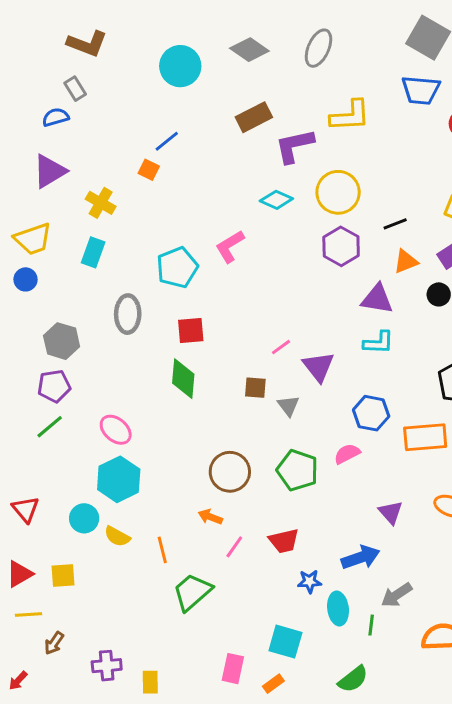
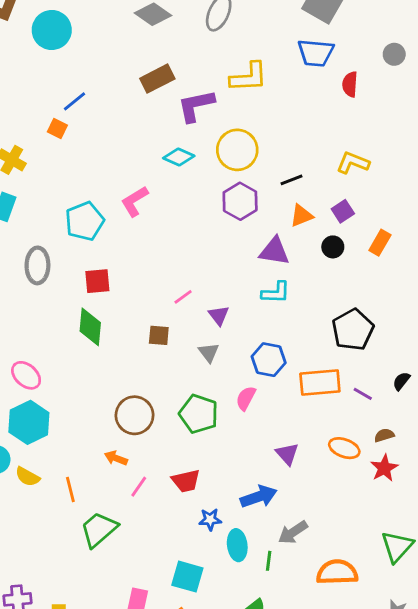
cyan circle: (180, 66) -> (52, 30), moved
purple triangle: (318, 367) -> (219, 315), size x0.7
gray triangle: (288, 406) -> (209, 353), moved
pink semicircle: (347, 454) -> (246, 398), turned -35

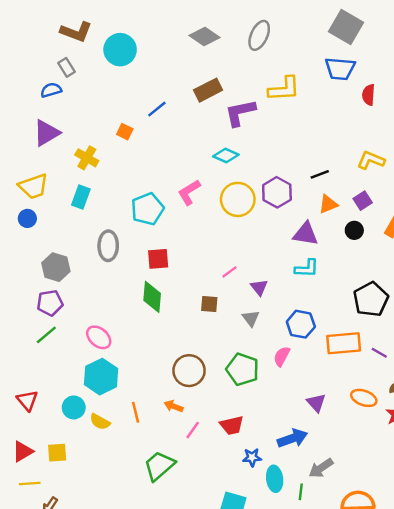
blue line: (75, 101) -> (157, 109), moved
yellow circle: (237, 150) -> (238, 199), moved
orange line: (70, 489) -> (136, 412), moved

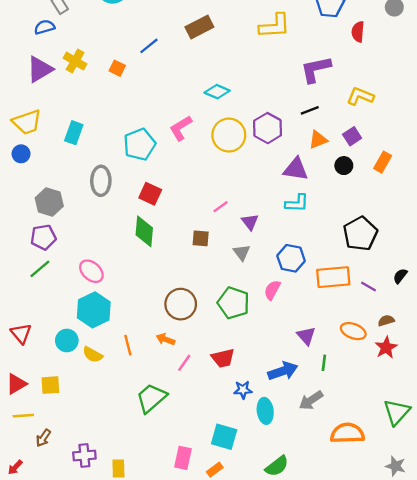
purple L-shape: (240, 113) -> (316, 69), moved
yellow cross: (87, 158) -> (75, 61), moved
red square: (158, 259) -> (150, 194), turned 30
green line: (301, 492) -> (324, 363), moved

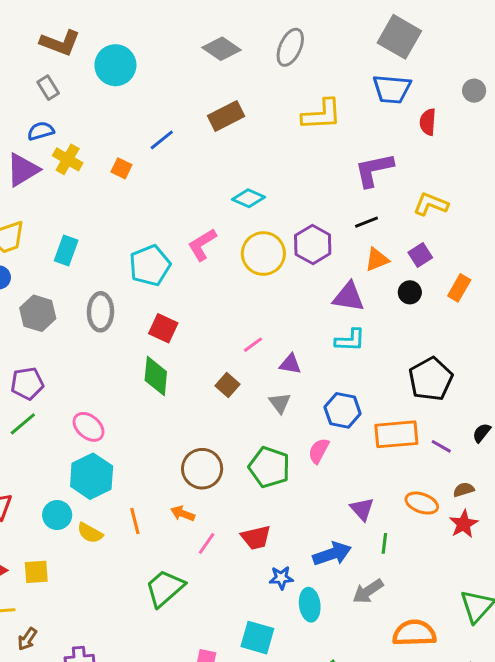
blue semicircle: (44, 27) -> (41, 131), moved
gray hexagon: (49, 202) -> (38, 313), moved
purple triangle: (250, 222) -> (290, 364), turned -42
brown square: (201, 238) -> (228, 385), turned 36

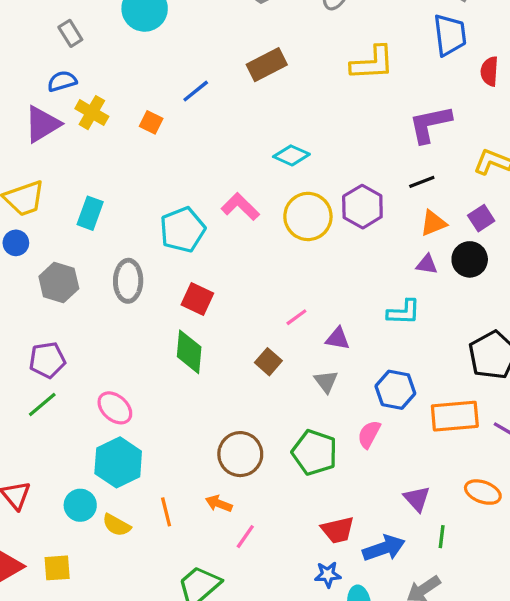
blue trapezoid: (392, 89) -> (450, 35), turned -102
pink L-shape: (202, 245) -> (240, 207), turned 76
black circle: (410, 292) -> (470, 259), size x1.4
purple triangle: (349, 297) -> (427, 264), moved, size x0.6
red trapezoid: (256, 537) -> (338, 530), moved

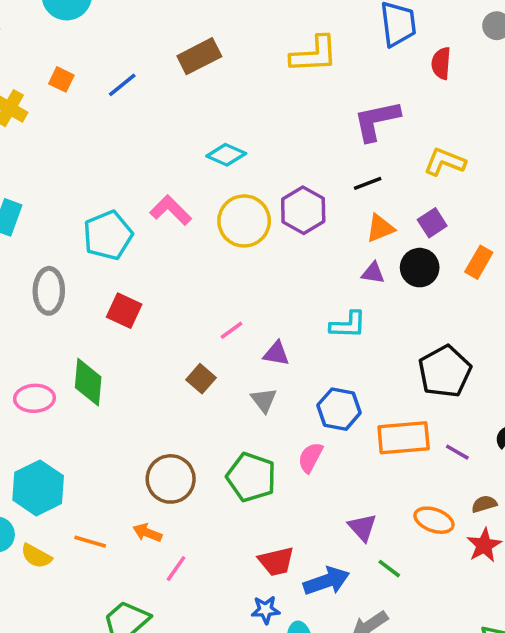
orange square: (151, 122) -> (61, 79), moved
green diamond: (189, 352) -> (88, 382), moved
pink ellipse: (115, 408) -> (34, 398), moved, turned -44
orange line: (166, 512) -> (90, 542), turned -60
green line: (442, 537) -> (389, 569), turned -60

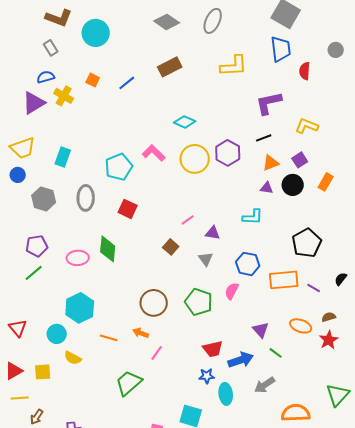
yellow semicircle: (36, 556) -> (73, 358), moved

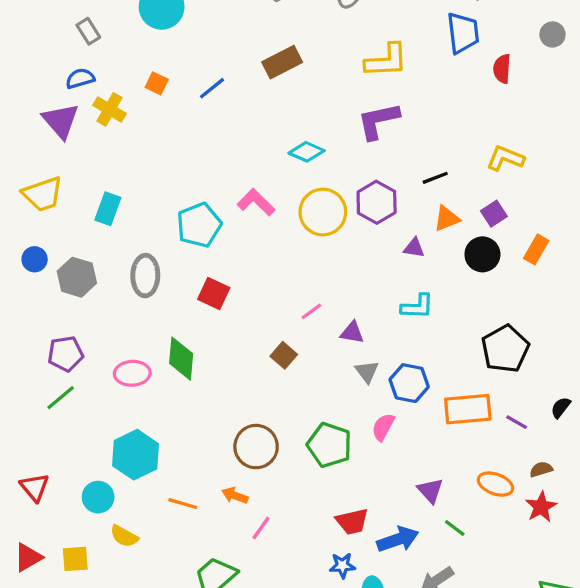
purple triangle: (34, 103) -> (61, 121), turned -40
purple L-shape: (269, 103) -> (378, 121), moved
blue circle: (18, 175) -> (35, 259), moved
purple triangle: (267, 188) -> (414, 248), moved
gray triangle: (206, 259) -> (367, 372), moved

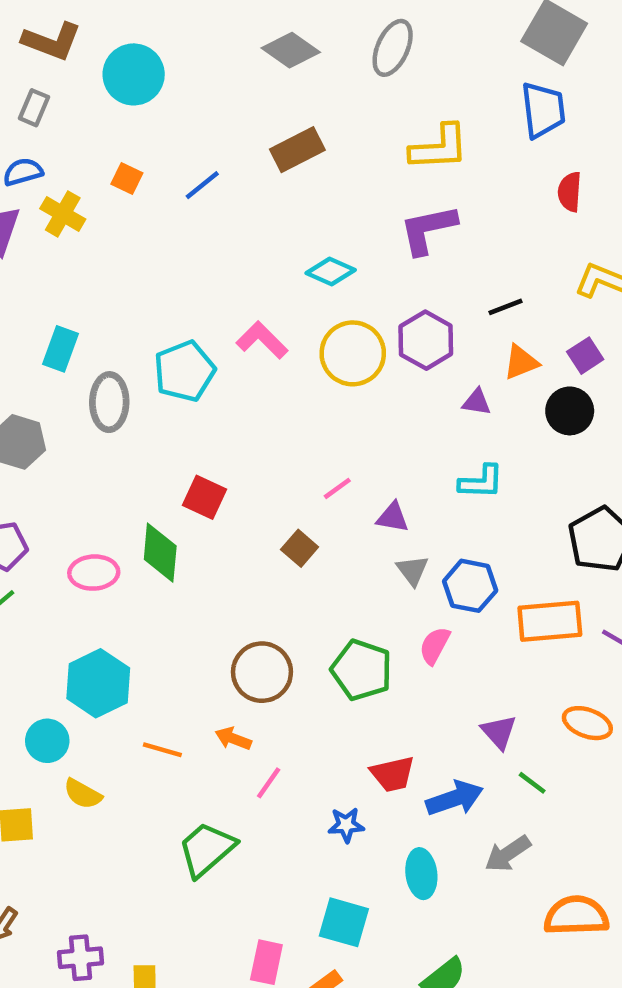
gray rectangle: (88, 31) -> (34, 108), turned 55
red semicircle: (502, 69) -> (570, 192), moved
gray ellipse: (145, 276) -> (109, 402), moved
red square: (214, 293) -> (204, 497), moved
blue star: (342, 565) -> (346, 825), moved

